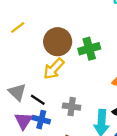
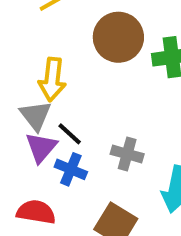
yellow arrow: (54, 69) -> (52, 79), moved, turned -45
purple triangle: (23, 121) -> (41, 147), moved

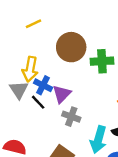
purple triangle: (41, 147) -> (62, 94), moved
blue cross: (71, 169) -> (43, 85), moved

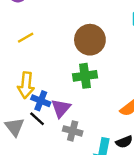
brown circle: (71, 47) -> (90, 40), moved
green cross: (102, 61) -> (85, 76), moved
gray triangle: (19, 90) -> (15, 127), moved

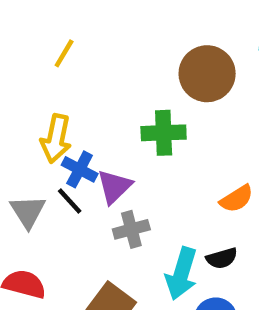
yellow line: (26, 38) -> (64, 53), turned -35
brown circle: (90, 40) -> (207, 74), moved
gray cross: (73, 131) -> (131, 229), turned -36

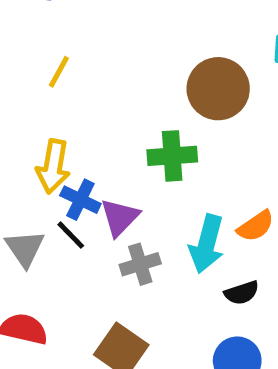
cyan arrow: (181, 274) -> (207, 244), moved

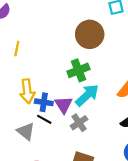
cyan arrow: (207, 244) -> (87, 95), moved, turned -130

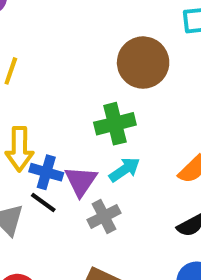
cyan arrow: (87, 95) -> (125, 170), size x0.7

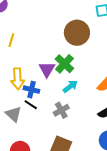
green cross: (115, 124) -> (64, 64), turned -30
purple triangle: (81, 181) -> (47, 69), moved

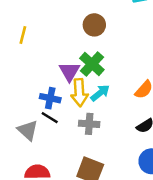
brown circle: (77, 33) -> (94, 25), moved, size x0.7
yellow arrow: (18, 79) -> (79, 93), moved
gray cross: (61, 110) -> (89, 124), turned 35

